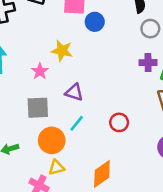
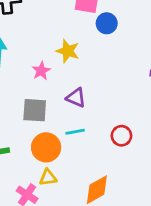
cyan line: (77, 123) -> (75, 132), turned 35

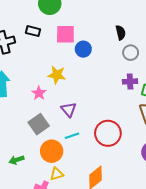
purple triangle: (76, 98) -> (69, 110), turned 35
gray square: (35, 110) -> (39, 124), turned -30
red circle: (121, 136) -> (108, 133), size x1.6

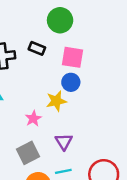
blue circle: (83, 49) -> (71, 82), moved
yellow star: (57, 75) -> (56, 101), turned -30

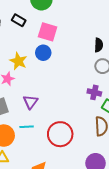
yellow star: (56, 101) -> (18, 61), moved, turned 30

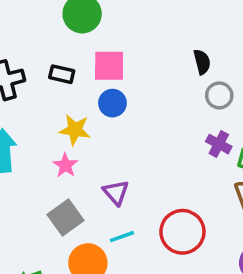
black rectangle: (19, 20) -> (62, 74), moved
purple cross: (94, 92) -> (219, 144), turned 32

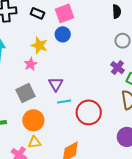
black semicircle: (202, 62) -> (117, 11), moved
pink square: (109, 66) -> (65, 13), turned -30
cyan line: (122, 237) -> (64, 101), moved

